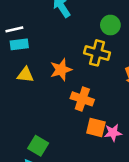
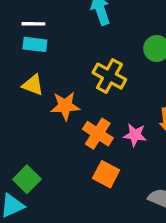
yellow cross: (97, 53) -> (109, 76), moved
orange star: (61, 70) -> (65, 106), moved
pink star: (113, 133) -> (135, 135), moved

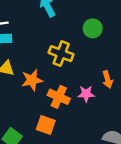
orange square: (106, 174) -> (46, 125), moved

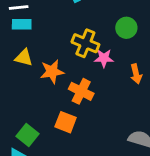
green circle: (93, 28) -> (126, 28), moved
pink star: (86, 94) -> (104, 58), moved

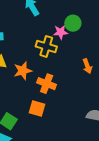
green circle: (126, 28) -> (73, 23), moved
pink star: (104, 58) -> (61, 32), moved

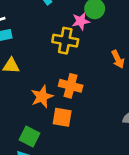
orange star: (23, 71) -> (42, 97), moved

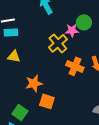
yellow cross: (65, 41) -> (58, 43), turned 30
orange cross: (71, 86) -> (75, 66), moved

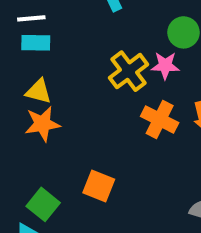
pink star: (72, 30) -> (165, 65), moved
orange star: (34, 83) -> (42, 124), moved

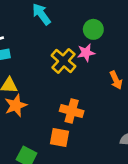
orange cross: (160, 120) -> (72, 111), moved

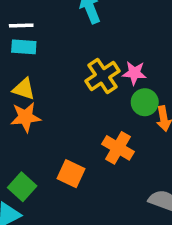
green circle: (93, 29) -> (145, 102), moved
orange cross: (72, 111) -> (118, 148), moved

